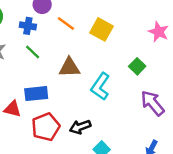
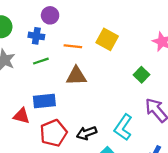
orange line: (66, 23) -> (73, 46), moved, turned -30
green line: (33, 52) -> (41, 61), turned -63
cyan L-shape: (100, 86) -> (123, 127), moved

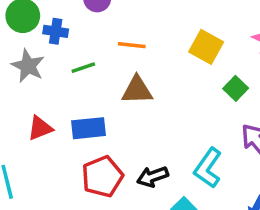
blue cross: (36, 36) -> (56, 31), moved
yellow square: (107, 39) -> (206, 47), moved
red triangle: (21, 116) -> (40, 128), moved, turned -36

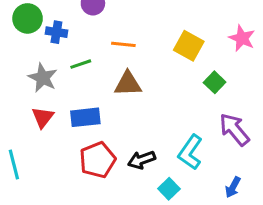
gray star: (28, 66) -> (43, 78), moved
red triangle: (40, 128) -> (43, 117), turned -30

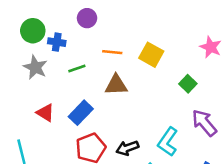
yellow square: (189, 46) -> (151, 55), moved
gray star: (43, 78) -> (35, 67), moved
red triangle: (43, 117) -> (45, 113), turned -36
blue rectangle: (85, 117) -> (81, 113), turned -40

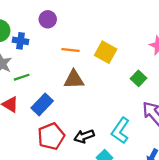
green line: (77, 69) -> (22, 77), moved

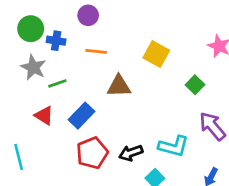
orange line: (70, 50) -> (96, 51), moved
cyan L-shape: (120, 131) -> (174, 146), turned -110

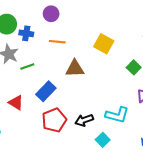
red triangle: (44, 116) -> (16, 103), moved

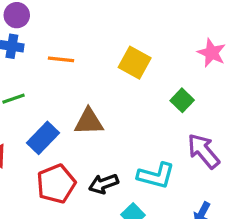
purple circle: (51, 14) -> (17, 15), moved
brown triangle: (75, 69) -> (89, 122), moved

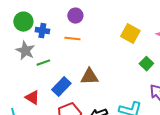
purple circle: (17, 15) -> (75, 16), moved
yellow square: (135, 63) -> (130, 34), moved

